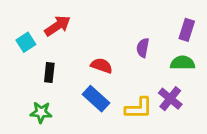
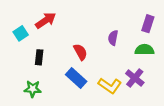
red semicircle: (102, 66) -> (80, 52), turned 42
yellow L-shape: (139, 108) -> (110, 86), turned 35

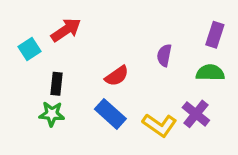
red semicircle: (80, 52) -> (117, 76), turned 84
green star: (33, 89) -> (52, 114), moved

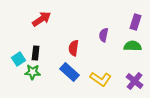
cyan square: (30, 49) -> (19, 59), moved
red semicircle: (117, 76) -> (74, 48), turned 133
purple cross: (196, 114) -> (135, 81), moved

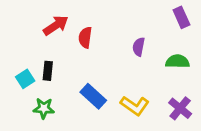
purple rectangle: (136, 22) -> (181, 17), moved, turned -42
red semicircle: (74, 48) -> (85, 37), moved
green star: (33, 72) -> (44, 108), moved

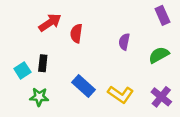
green semicircle: (177, 61) -> (159, 55), turned -30

